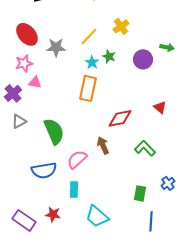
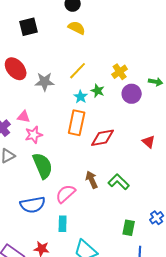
yellow cross: (121, 26) -> (120, 72), moved
pink star: (24, 63) -> (34, 135), moved
red diamond: (120, 118) -> (103, 138), moved
green L-shape: (145, 148) -> (119, 182), moved

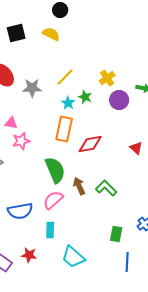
yellow semicircle: (77, 28) -> (51, 34), moved
green semicircle: (43, 166) -> (55, 170), moved

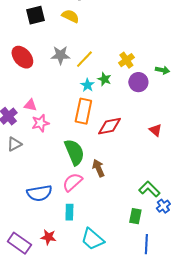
gray star: (32, 88) -> (60, 55), moved
green L-shape: (106, 188) -> (149, 189), moved

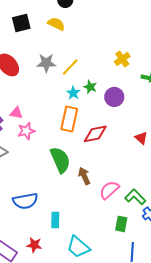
yellow cross: (126, 60) -> (122, 59), moved
purple circle: (138, 82) -> (114, 97), moved
pink semicircle: (72, 182) -> (109, 190), moved

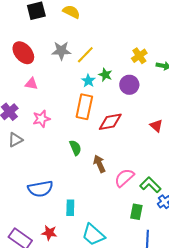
yellow cross: (122, 59) -> (139, 56), moved
pink triangle: (16, 113) -> (31, 84), moved
green semicircle: (60, 160) -> (75, 148), size x0.6

